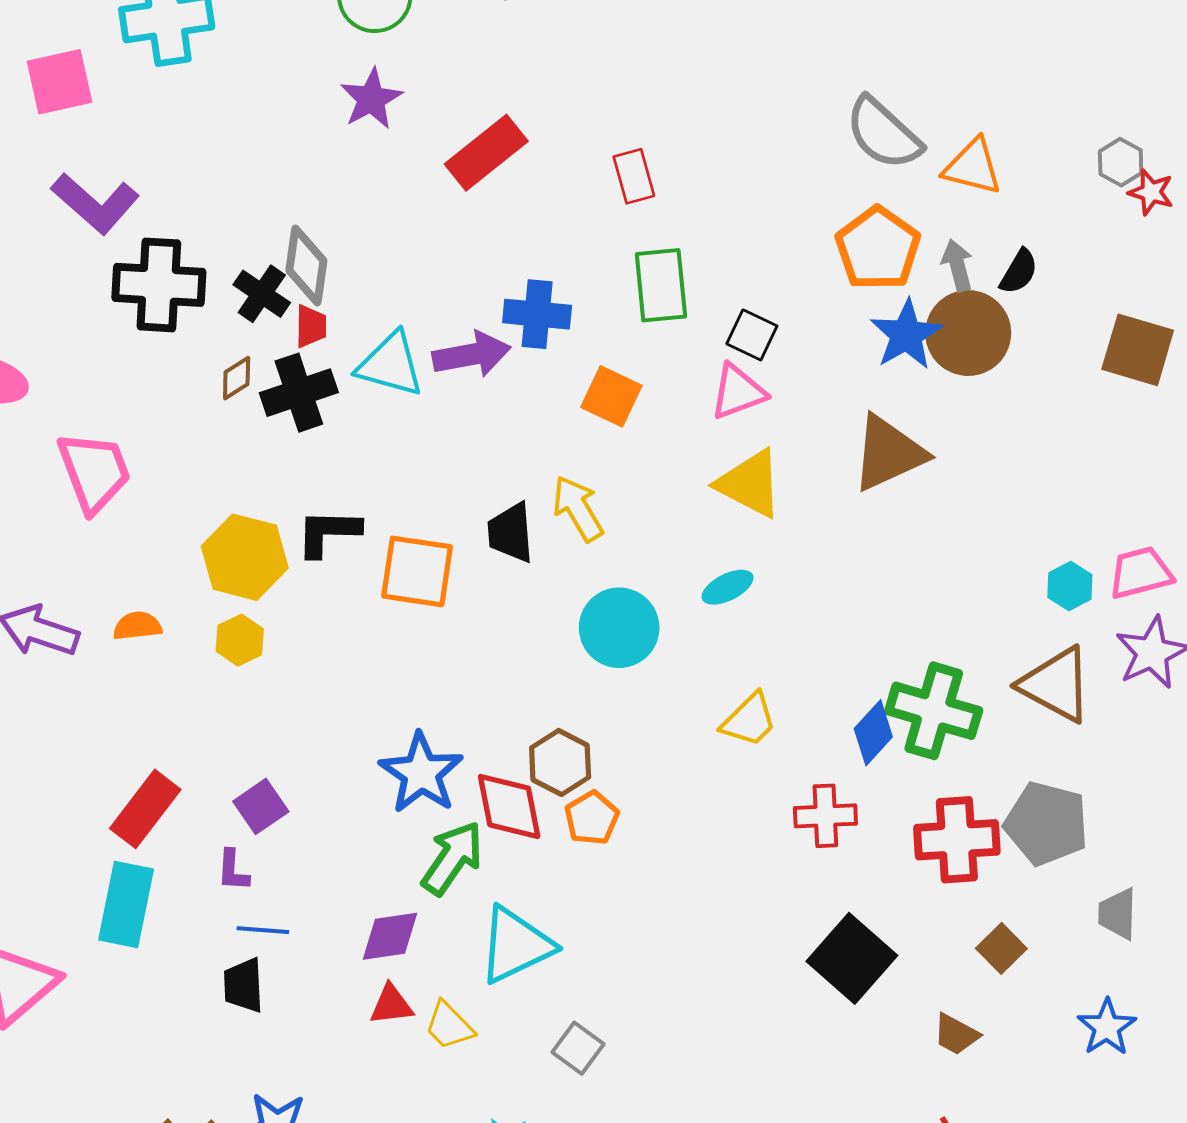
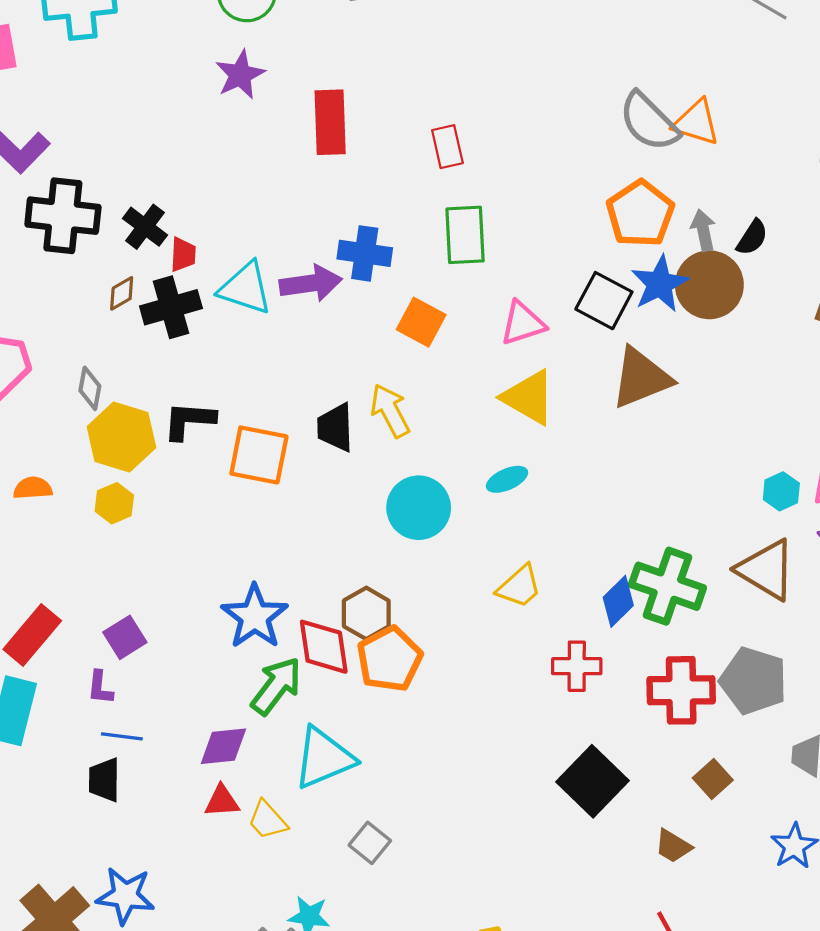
red rectangle: (486, 153) -> (330, 122), turned -56
orange triangle: (973, 167) -> (696, 122), moved
gray diamond: (306, 265) -> (90, 388), moved, size x0.7
black square: (752, 335) -> (604, 301), moved, size x1.4
orange pentagon: (592, 818) -> (389, 659), size x1.5

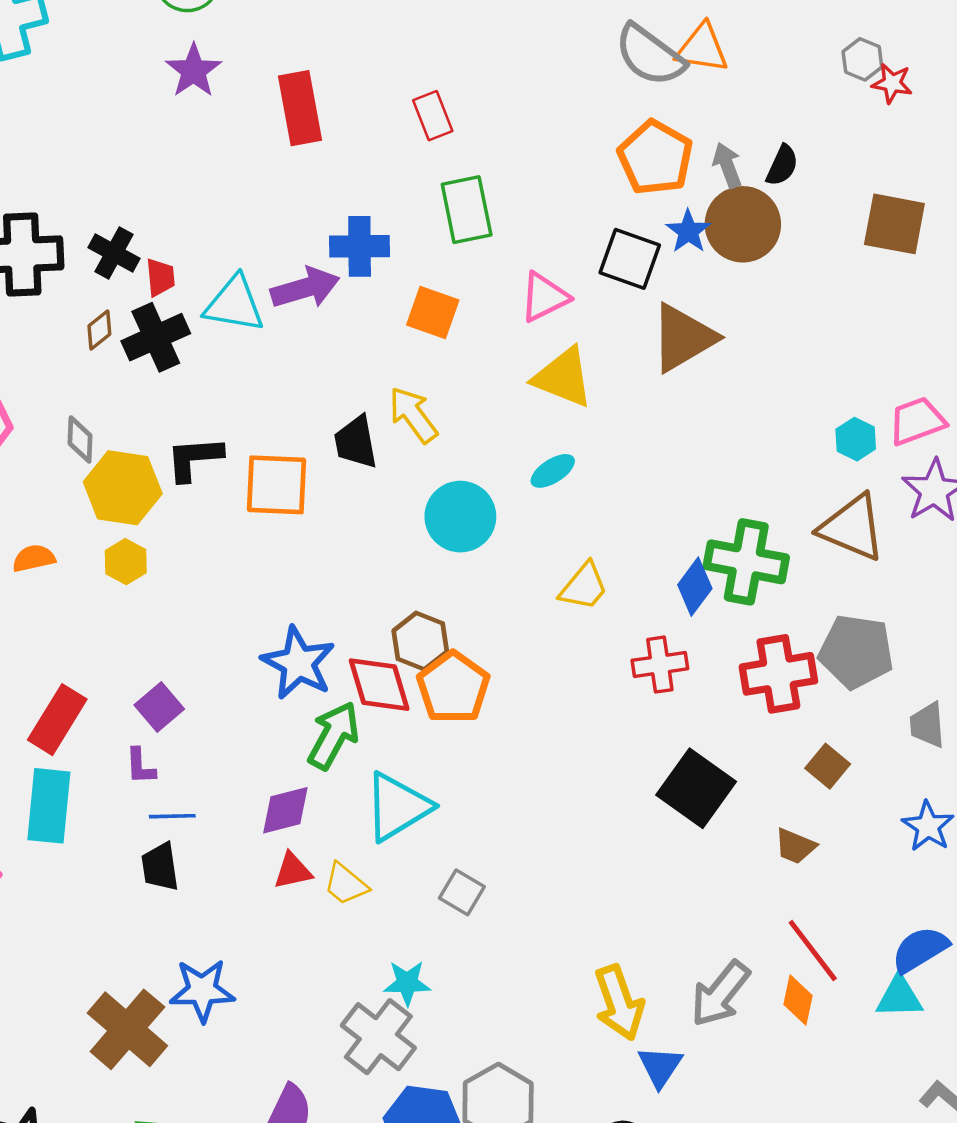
blue star: (660, 284) -> (688, 231), size x0.7

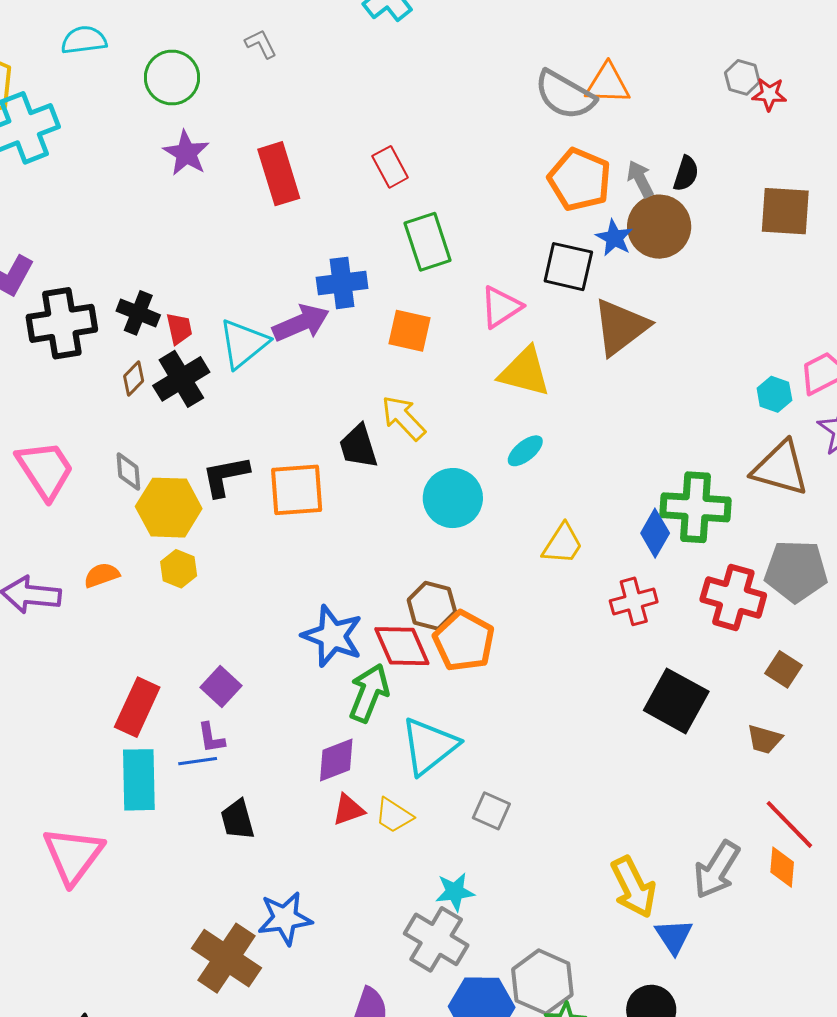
cyan triangle: (234, 304) -> (243, 343), turned -42
red cross: (778, 674) -> (733, 597), turned 32
blue line: (172, 816) -> (198, 761), moved

